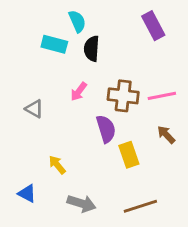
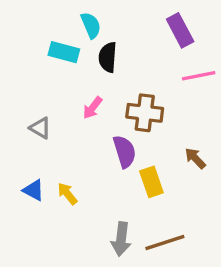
pink line: (162, 96) -> (199, 76), moved
blue triangle: (27, 193) -> (34, 190), moved
gray arrow: (82, 203) -> (121, 239), moved, turned 80

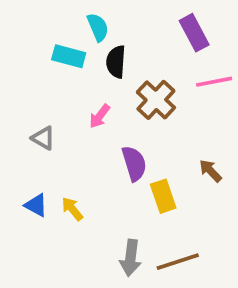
brown cross: (145, 113) -> (156, 100), moved, turned 36

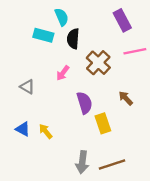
brown arrow: (210, 171) -> (126, 98), moved

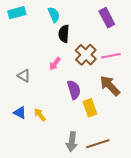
cyan rectangle: (43, 35) -> (17, 13), moved, turned -30
pink line: (135, 51) -> (111, 56), moved
brown arrow: (126, 98) -> (110, 86), size x1.6

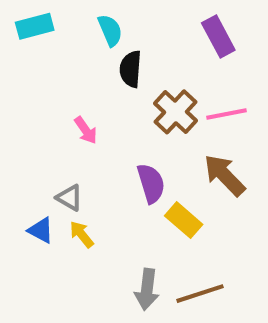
pink arrow: (55, 64) -> (86, 130), moved, turned -72
gray triangle: (24, 76) -> (69, 198), moved
yellow rectangle: (90, 108) -> (184, 220), turned -30

